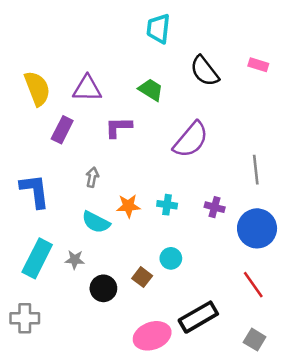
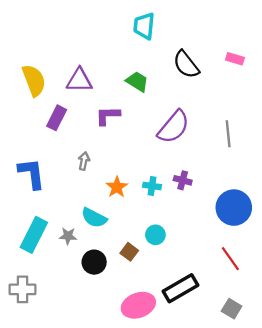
gray line: (256, 170) -> (228, 134), moved
orange star: (128, 206) -> (117, 187), turned -30
purple cross: (215, 207) -> (183, 180), moved
cyan semicircle: (96, 222) -> (94, 218), moved

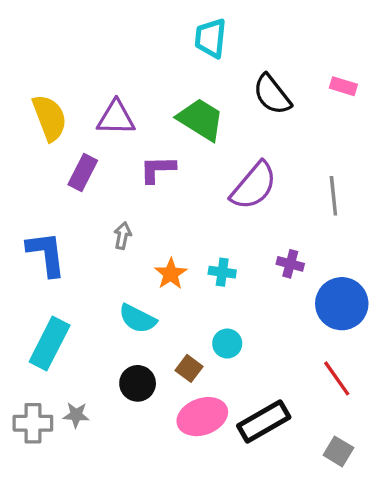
green trapezoid: (137, 81) -> (201, 119), size x1.4
purple cross: (183, 180) -> (290, 264), moved
gray star: (68, 236) -> (76, 415), moved
pink ellipse: (138, 305) -> (202, 417), moved

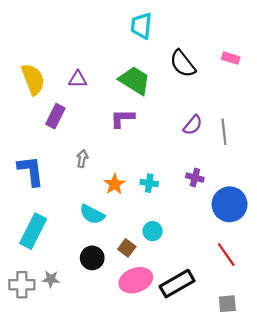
purple triangle: (116, 118) -> (78, 79), size x0.7
purple L-shape: (157, 169) -> (122, 118), moved
purple semicircle: (254, 186) -> (193, 125), moved, size x0.6
gray square: (338, 451) -> (227, 304), turned -36

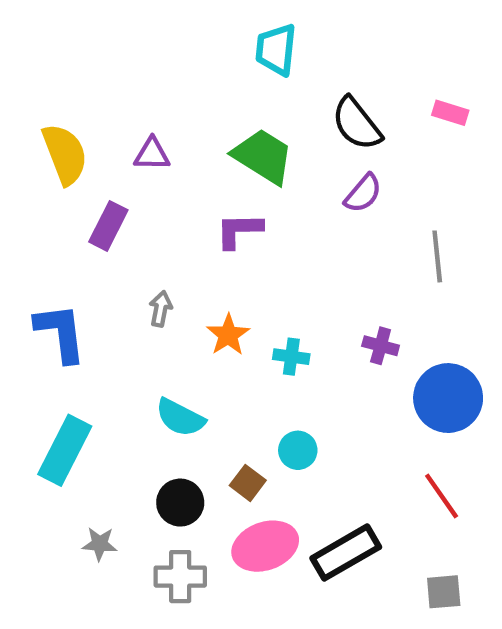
purple semicircle: (193, 125) -> (363, 193), moved
orange star: (115, 184) -> (228, 335), moved
gray cross: (22, 285) -> (180, 577), moved

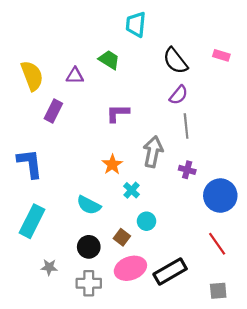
green trapezoid: (263, 156) -> (109, 60), moved, size x0.7
gray line: (437, 256) -> (186, 126), moved
gray arrow: (161, 309) -> (153, 152), moved, size x1.8
cyan cross: (291, 357) -> (132, 190), moved, turned 35

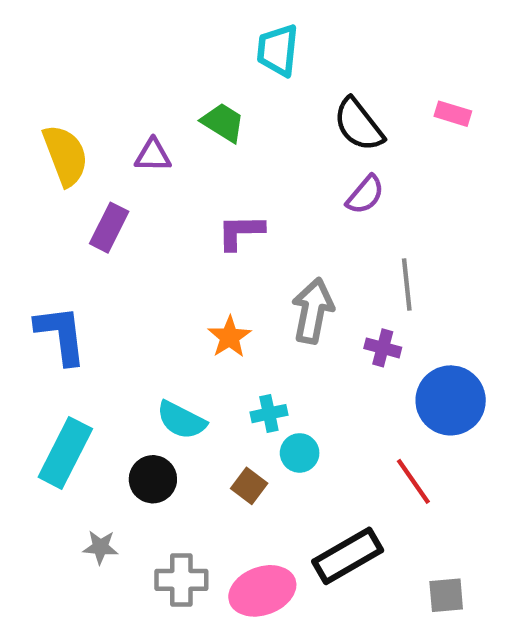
gray line: (186, 126) -> (407, 284), moved
cyan cross: (132, 190) -> (269, 414), moved, turned 35
red line: (217, 244) -> (413, 481), moved
black circle: (89, 247) -> (153, 479), moved
pink ellipse: (130, 268) -> (262, 591), moved

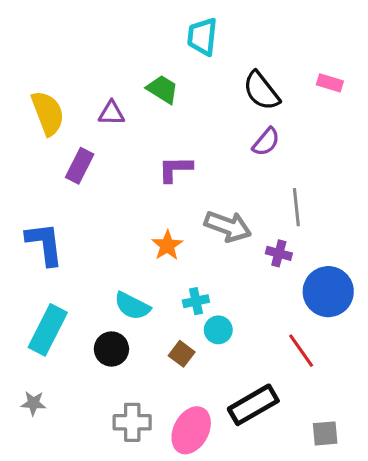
gray arrow: (313, 311) -> (228, 226), turned 99
gray star: (100, 547) -> (33, 403), moved
pink ellipse: (262, 591) -> (191, 430), turned -42

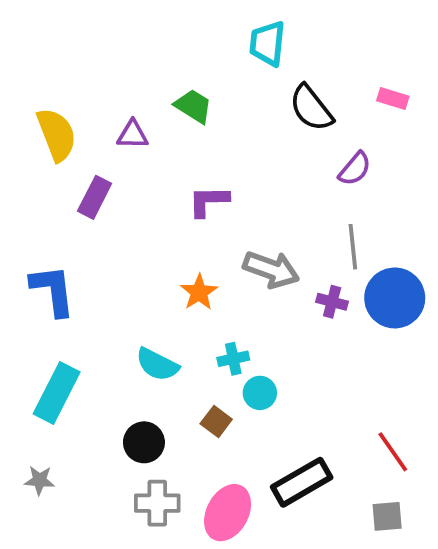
cyan trapezoid: (202, 37) -> (267, 43), moved
purple semicircle: (266, 142) -> (355, 169), moved
blue circle: (328, 292) -> (395, 298), moved
black circle: (111, 349) -> (144, 442), moved
red line: (301, 351) -> (393, 452), moved

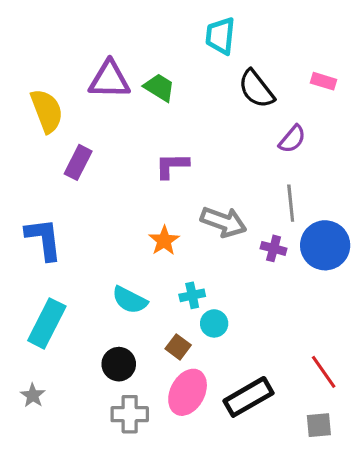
purple triangle: (133, 135) -> (109, 80), moved, size x1.6
gray star: (39, 480) -> (33, 395), turned 30
pink ellipse: (228, 513) -> (188, 392), moved

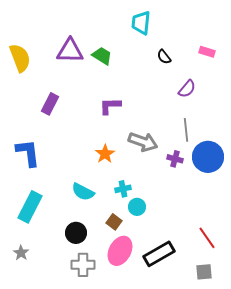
black semicircle: (256, 89) -> (164, 57), size x0.6
yellow semicircle: (47, 111) -> (20, 58), moved

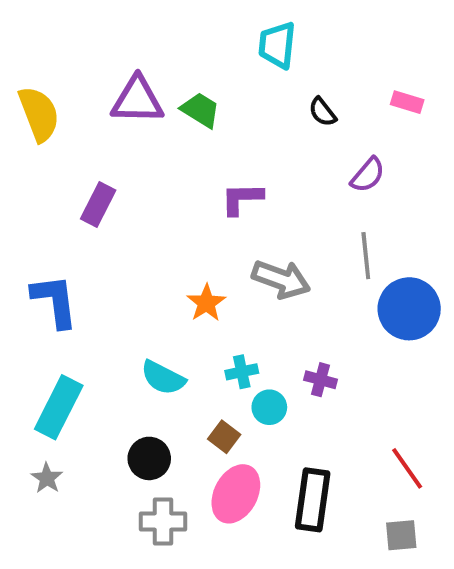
purple L-shape: (110, 106) -> (242, 199), moved
purple cross: (175, 159) -> (321, 380), moved
gray star: (21, 253) -> (47, 478), moved
black rectangle: (159, 254) -> (313, 500), turned -52

